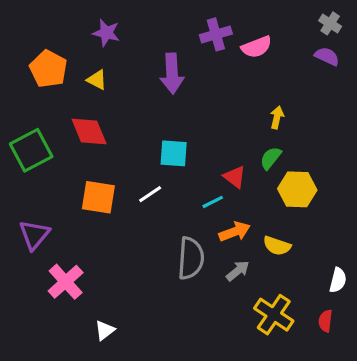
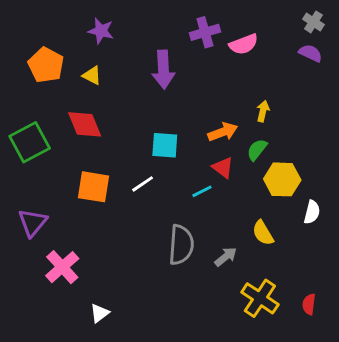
orange arrow: (235, 232) -> (223, 132), moved
yellow semicircle: (277, 246) -> (263, 233), turned 40
white semicircle: (338, 280) -> (312, 212), moved

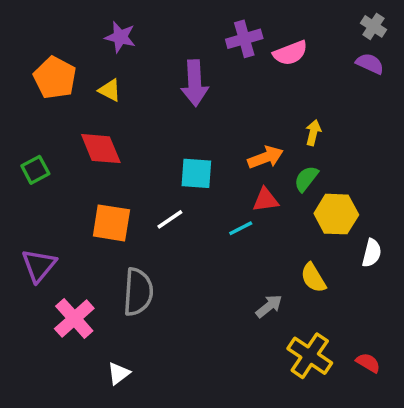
green square: (30, 142) -> (35, 170), size x0.6
red triangle: (223, 168) -> (265, 200), turned -45
gray semicircle: (181, 245) -> (138, 292), moved
red semicircle: (309, 304) -> (368, 363), turned 114

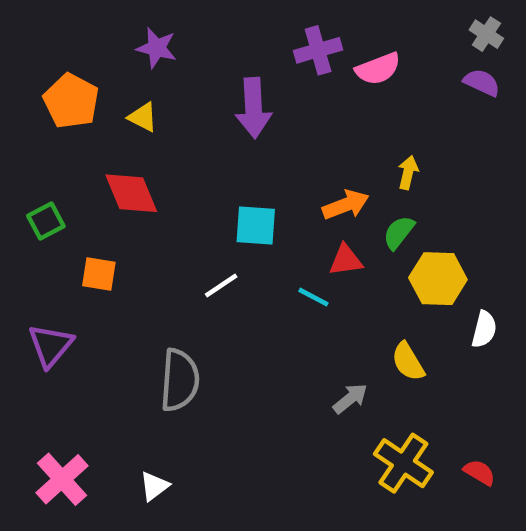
orange square: (111, 223) -> (99, 274), moved, size x0.7
cyan line: (241, 228) -> (313, 297), turned 55
pink cross: (74, 318) -> (62, 479), moved

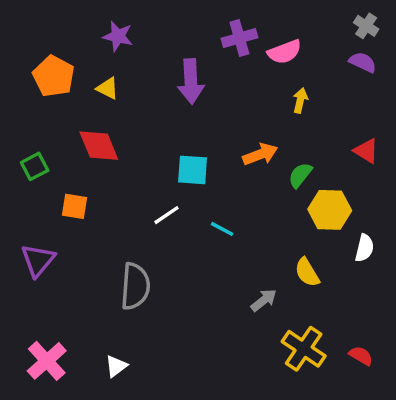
yellow arrow: (408, 173) -> (300, 100), moved
red triangle: (346, 260) -> (366, 151), moved, turned 40
cyan line: (313, 297) -> (222, 229), moved

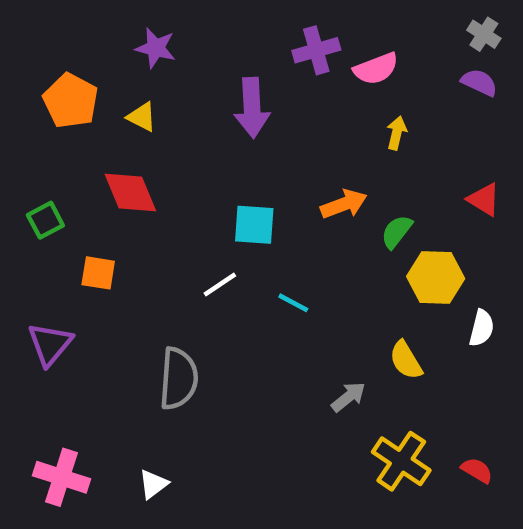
pink cross: (47, 361) -> (61, 477), turned -30

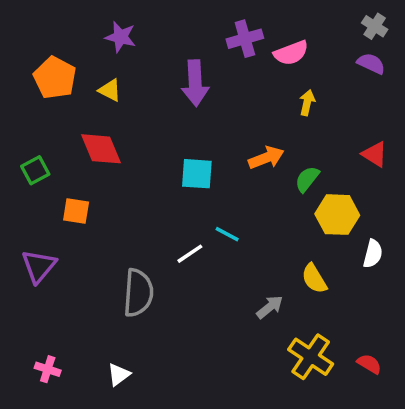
white line: (220, 284) -> (190, 254), moved
pink cross: (61, 477) -> (48, 369), size x0.6

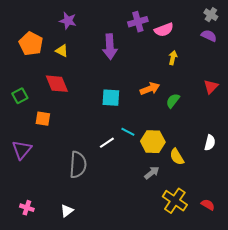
red triangle: (375, 154) -> (211, 87), turned 42
yellow hexagon: (337, 215) -> (153, 142), moved

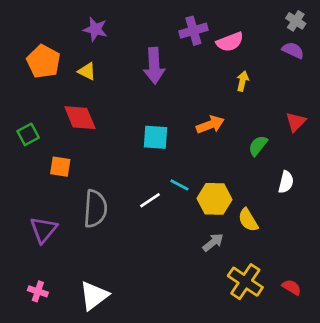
green semicircle: (173, 101) -> (258, 146), moved
white semicircle: (210, 143) -> (286, 182), moved
purple triangle: (22, 150) -> (43, 230), moved
gray semicircle: (78, 165) -> (95, 209), moved
white triangle: (67, 211) -> (94, 296), size x1.6

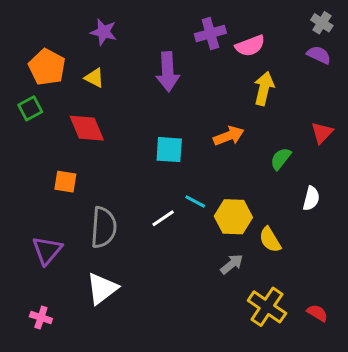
yellow arrow: (243, 81) -> (264, 88), size x1.5
green square: (28, 134) -> (30, 108), moved
white triangle: (94, 296) -> (102, 289), moved

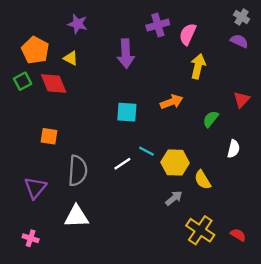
pink semicircle: (250, 46) -> (188, 34), turned 135
red diamond: (87, 128) -> (54, 83), moved
white triangle: (102, 289) -> (76, 216), turned 35

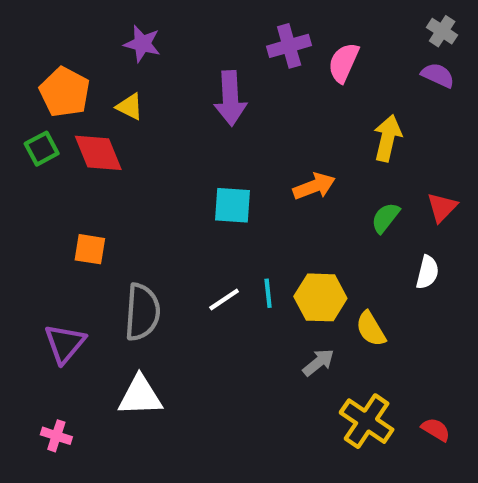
yellow arrow: (198, 66) -> (388, 138), moved
red triangle: (242, 100) -> (442, 207), moved
cyan line: (146, 151) -> (268, 293), moved, turned 56

